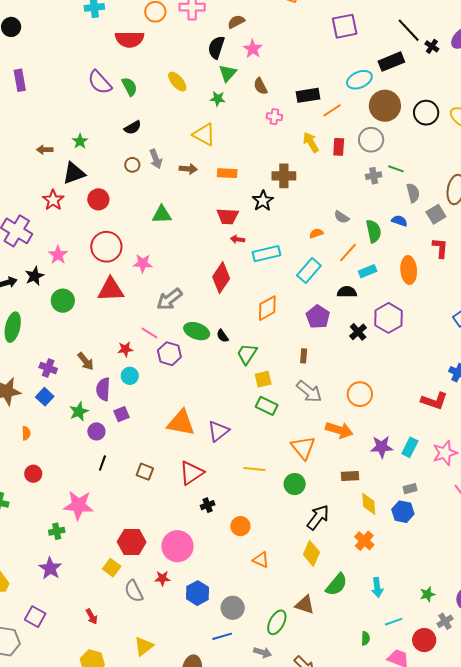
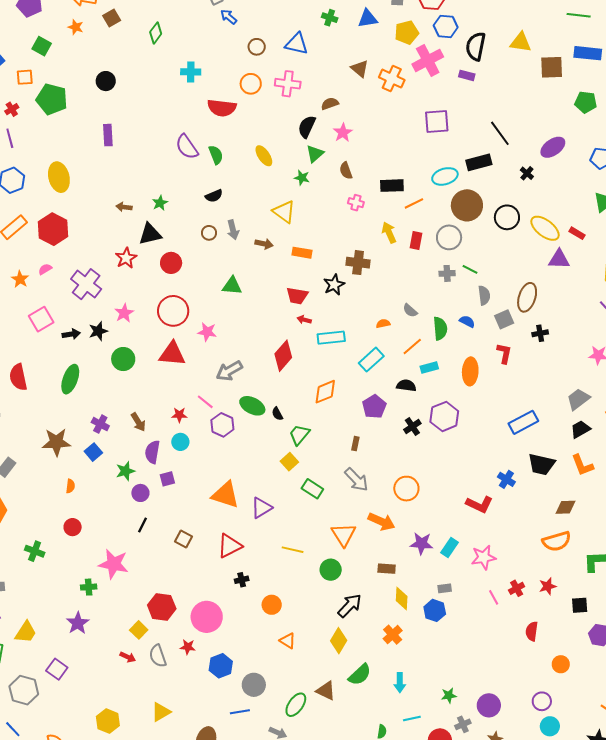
black cross: (432, 46) -> (527, 173), moved
yellow square: (263, 379) -> (289, 462), moved, turned -36
red arrow: (92, 617) -> (128, 657), moved, turned -42

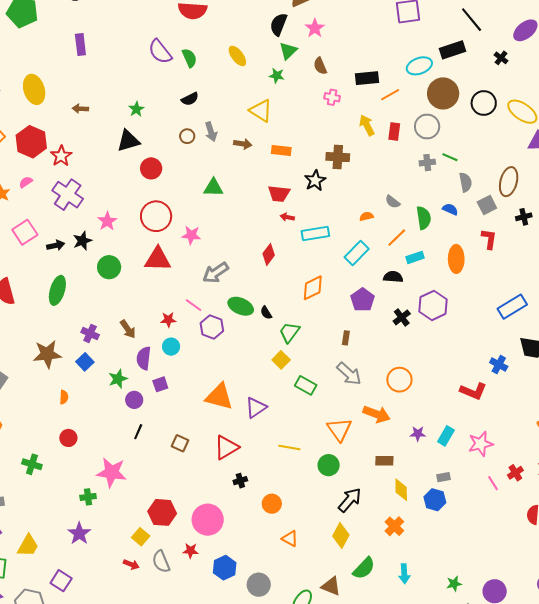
brown arrow: (124, 207) -> (80, 109), moved
red star: (126, 258) -> (61, 156), moved
red diamond: (283, 356) -> (269, 254), size x0.7
purple star: (422, 543) -> (418, 434), size x0.7

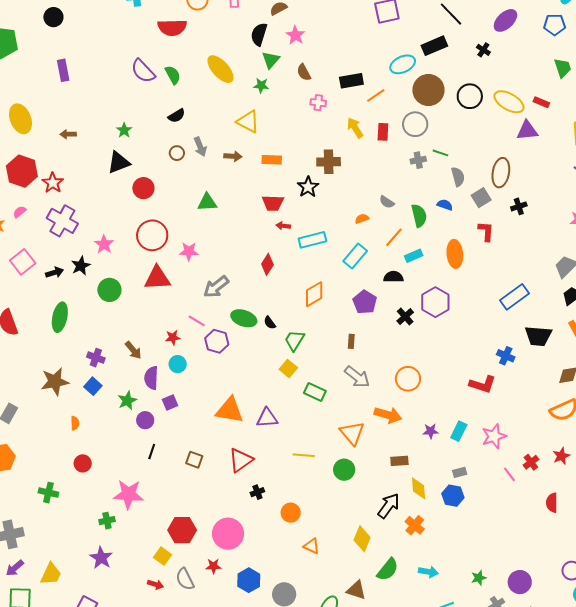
yellow ellipse: (237, 56) -> (220, 69), size x1.4
purple triangle: (256, 407) -> (267, 418), turned 35
black arrow: (350, 500) -> (389, 506), moved
cyan arrow: (404, 574) -> (428, 572), turned -72

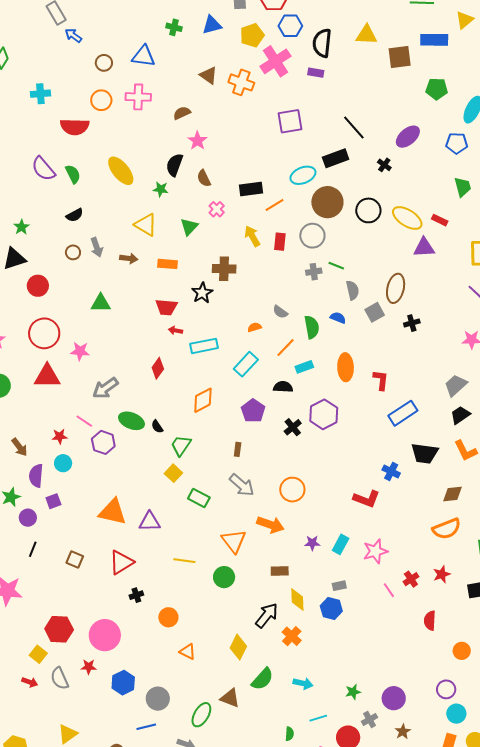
black semicircle: (259, 34) -> (174, 165), moved
green triangle: (271, 60) -> (189, 227), moved
pink cross: (318, 103) -> (217, 209), turned 35
red L-shape: (486, 231) -> (381, 380), moved

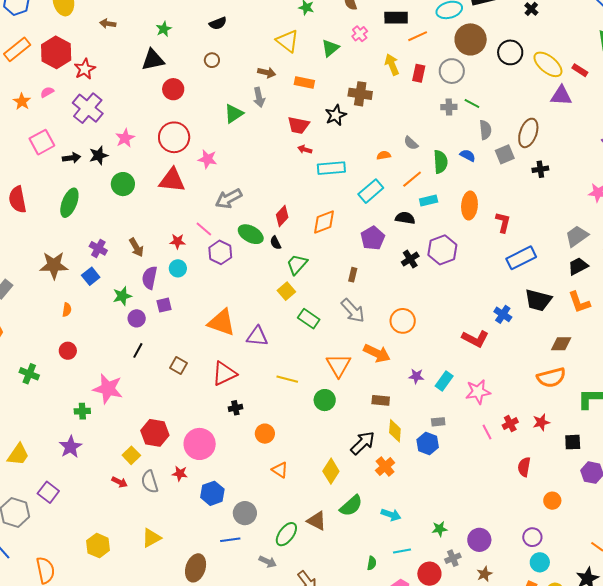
gray arrow: (97, 247) -> (259, 97), moved
green triangle: (101, 303) -> (234, 114), turned -40
red diamond: (158, 368) -> (282, 216), moved

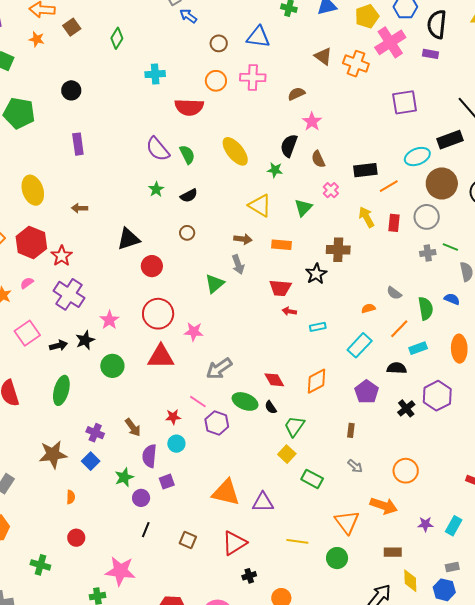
green star: (164, 29) -> (156, 189), moved
cyan rectangle: (331, 168) -> (318, 327), size x0.6
red diamond: (282, 216) -> (274, 380), turned -65
gray arrow: (353, 311) -> (355, 466), size x0.6

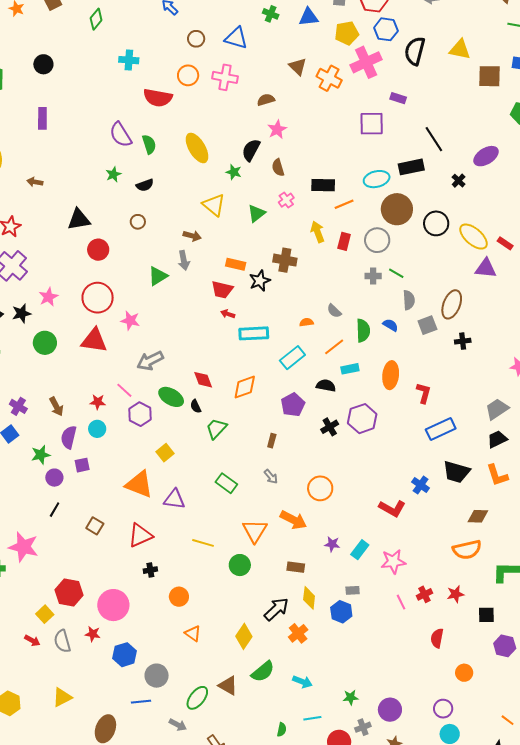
purple rectangle: (430, 54) -> (398, 98), moved
orange rectangle: (281, 245) -> (236, 264), moved
cyan rectangle: (318, 327) -> (254, 333), size x1.8
yellow square: (287, 454) -> (165, 453), moved

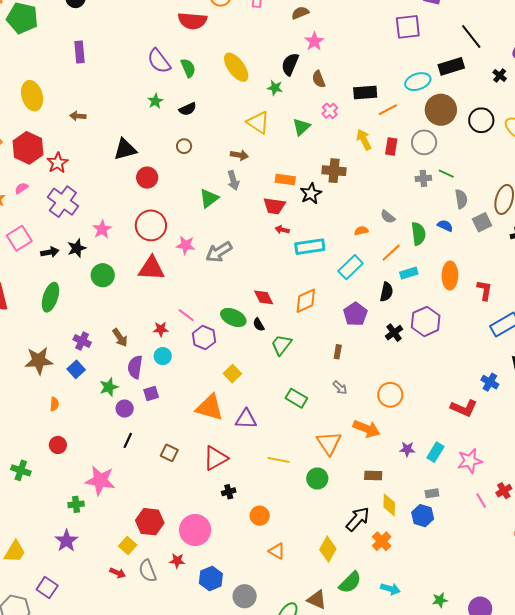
gray arrow: (150, 361) -> (219, 252), moved
black semicircle: (326, 386) -> (386, 292), turned 96

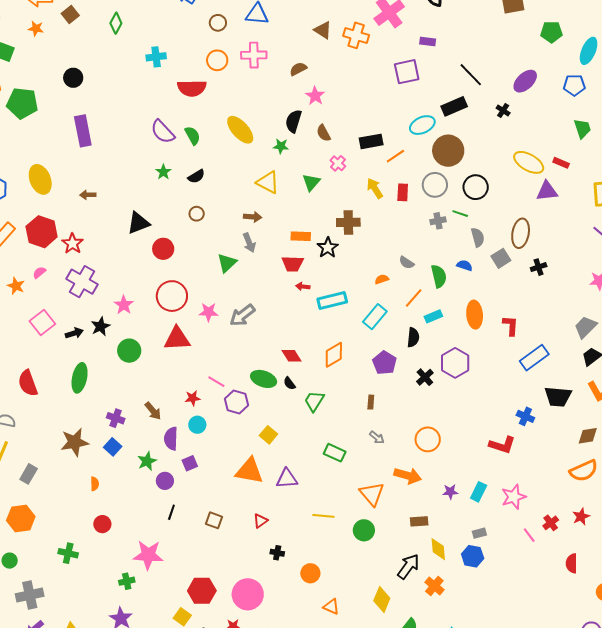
purple rectangle: (79, 52) -> (83, 131), size x1.4
black circle: (481, 120) -> (476, 187), moved
red triangle: (215, 458) -> (260, 521), size x0.6
black cross: (229, 492) -> (277, 553), turned 32

